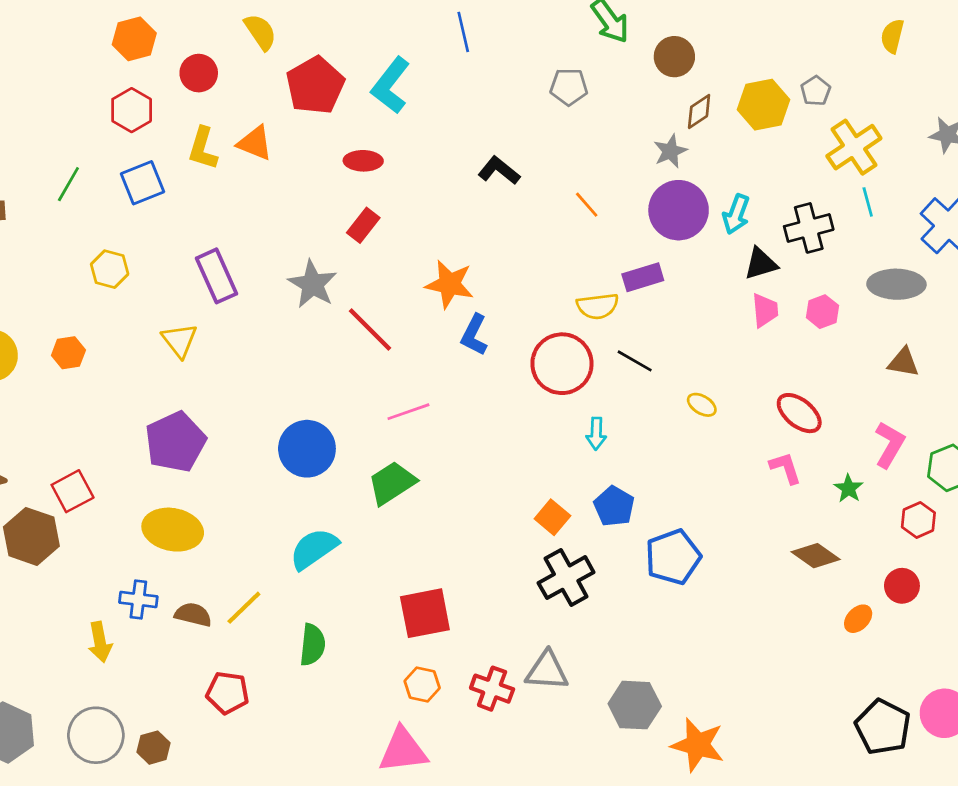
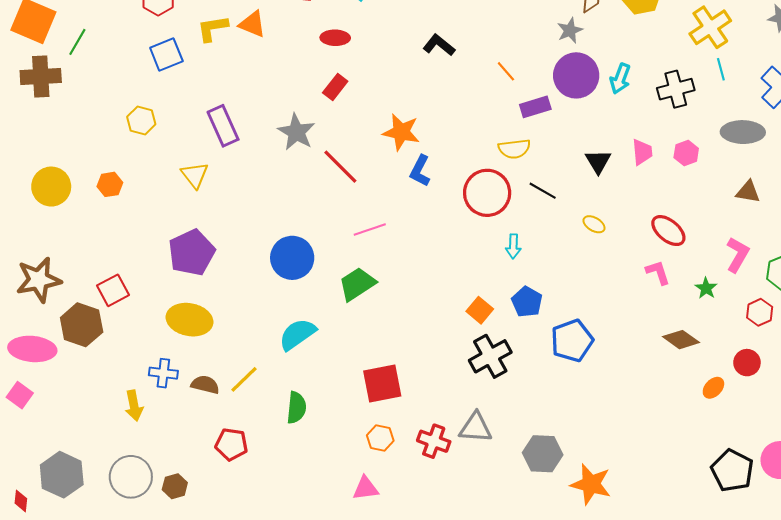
yellow L-shape: (203, 148) -> (213, 28), turned 64
green line: (68, 184) -> (77, 42), moved
black triangle: (761, 264) -> (598, 161), moved, turned -44
purple rectangle: (643, 277) -> (535, 107), moved
pink triangle: (403, 750) -> (366, 488), size x0.7

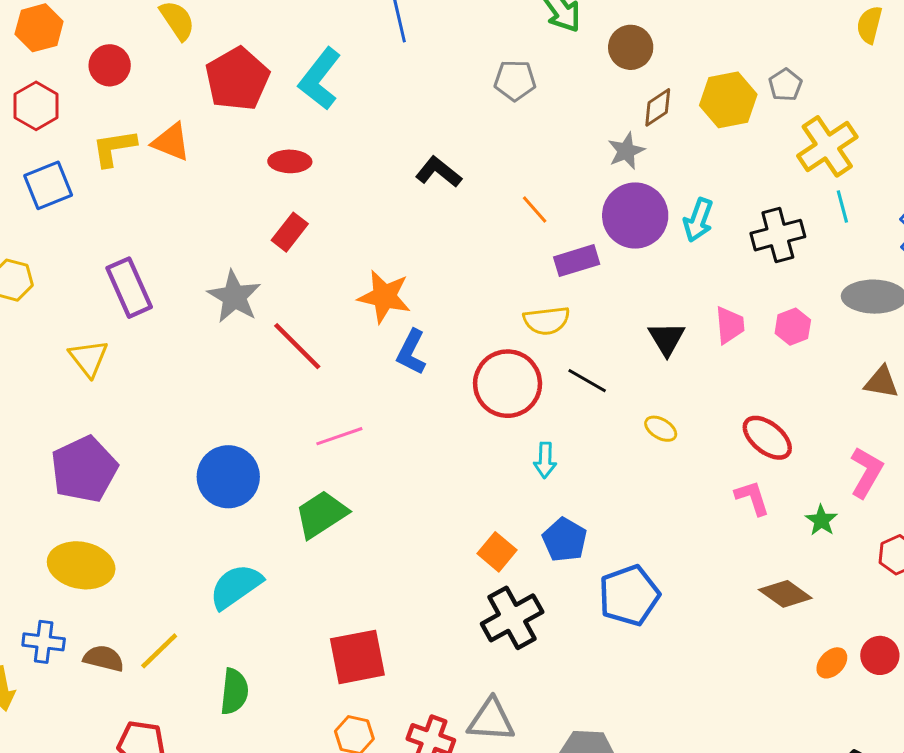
red circle: (747, 363) -> (880, 655), moved

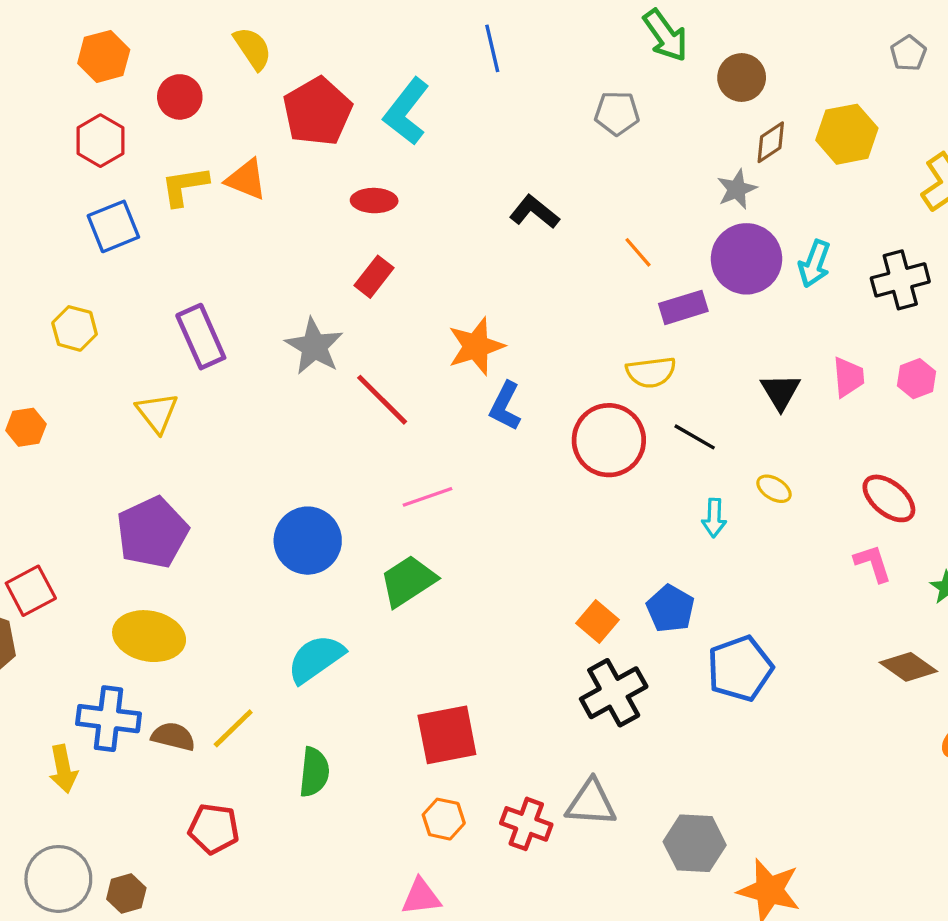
gray pentagon: (785, 85) -> (908, 53), moved
orange star: (384, 297) -> (476, 346), turned -30
cyan arrow: (545, 460) -> (714, 518), moved
blue cross: (44, 642) -> (109, 719), size x1.4

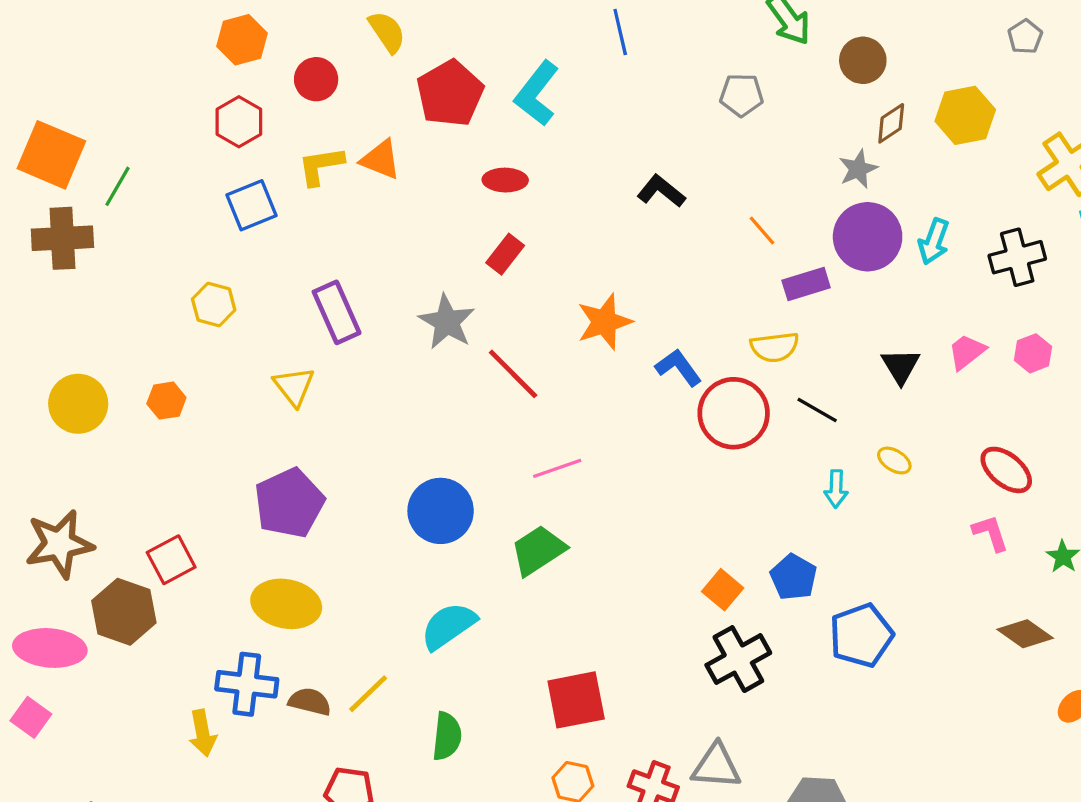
pink trapezoid: (848, 377) -> (967, 352), turned -123
blue L-shape: (505, 406) -> (678, 368), moved, turned 117

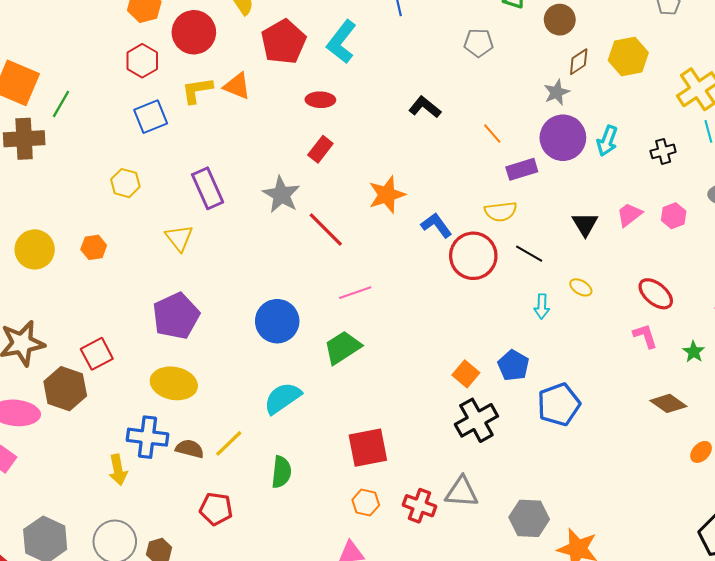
red circle: (316, 79) -> (194, 32), size x1.5
black cross: (1017, 257) -> (663, 151), size x0.7

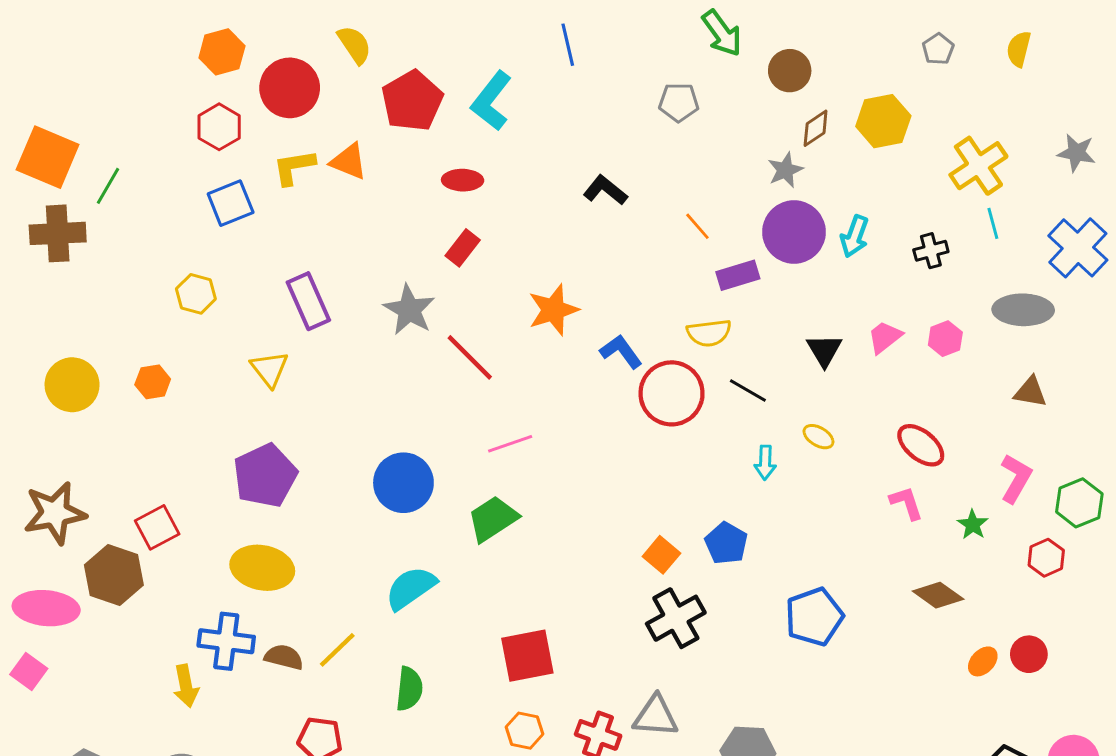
blue pentagon: (559, 404) -> (814, 617), moved

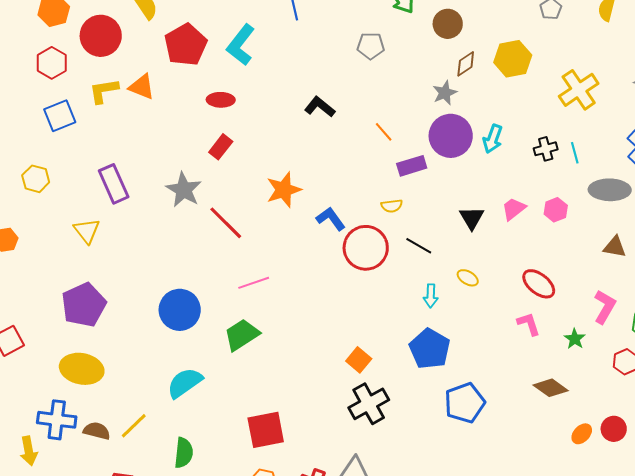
cyan line: (993, 223) -> (575, 153), moved
yellow semicircle: (709, 333) -> (392, 206), size x0.7
blue pentagon: (726, 543) -> (430, 349), moved, size x1.4

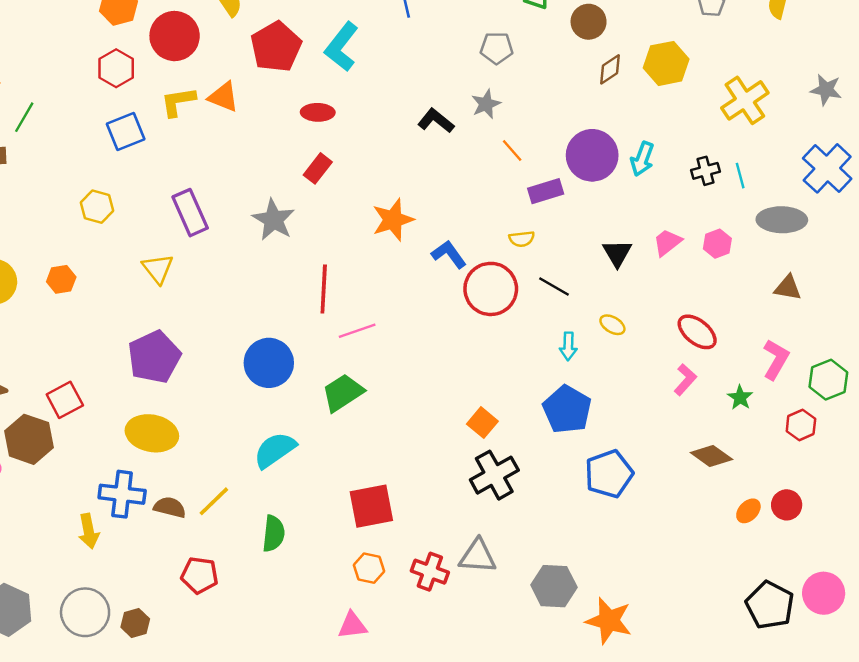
gray star: (445, 93) -> (486, 104), moved
red line: (226, 223) -> (324, 289), moved, turned 48
pink L-shape: (529, 324) -> (685, 380), turned 60

